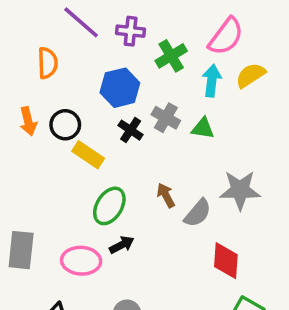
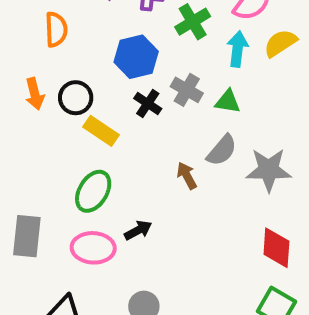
green ellipse: (109, 206) -> (93, 191), moved
gray semicircle: (198, 213) -> (222, 150), moved
red diamond: (226, 261) -> (276, 248), moved

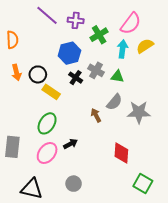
orange semicircle: (56, 29) -> (12, 40), moved
pink ellipse: (93, 248) -> (47, 153), turned -55
red diamond: (276, 248) -> (121, 153), moved

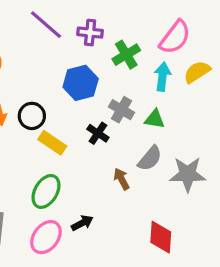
black cross: (76, 78) -> (98, 133), moved

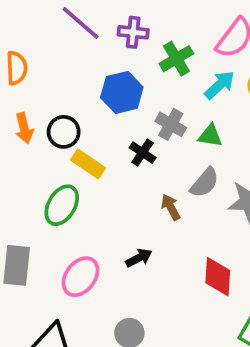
cyan arrow: (162, 77) -> (220, 85), turned 40
green ellipse: (46, 191) -> (62, 205), moved
black arrow: (82, 223) -> (139, 258), moved

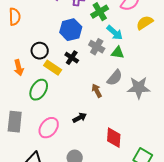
cyan arrow: (220, 85) -> (115, 33), moved, turned 84
orange arrow: (24, 128) -> (19, 68), moved
black cross: (143, 153) -> (72, 58), moved
red diamond: (218, 277) -> (114, 138), moved

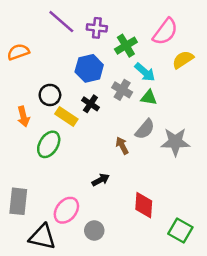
orange semicircle: (15, 17) -> (18, 52), turned -108
gray rectangle: (15, 122) -> (18, 201), moved
pink ellipse: (49, 128) -> (66, 210), moved

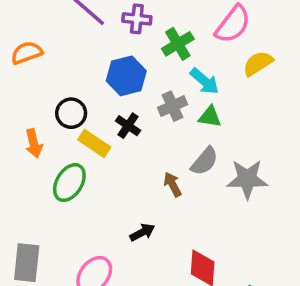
gray cross: (122, 90) -> (172, 106), turned 36

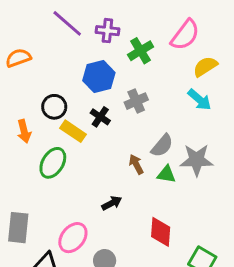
cyan arrow: (205, 81) -> (199, 100), moved
green triangle: (210, 117) -> (166, 174), moved

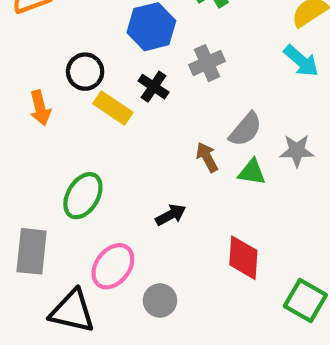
gray star: (197, 160) -> (297, 151), size x0.7
green ellipse: (53, 163) -> (83, 196), moved

